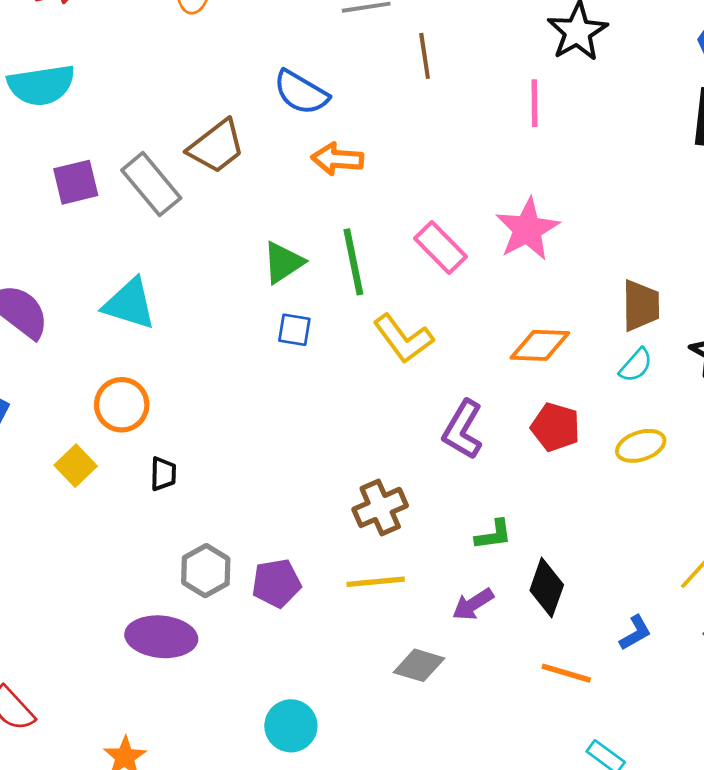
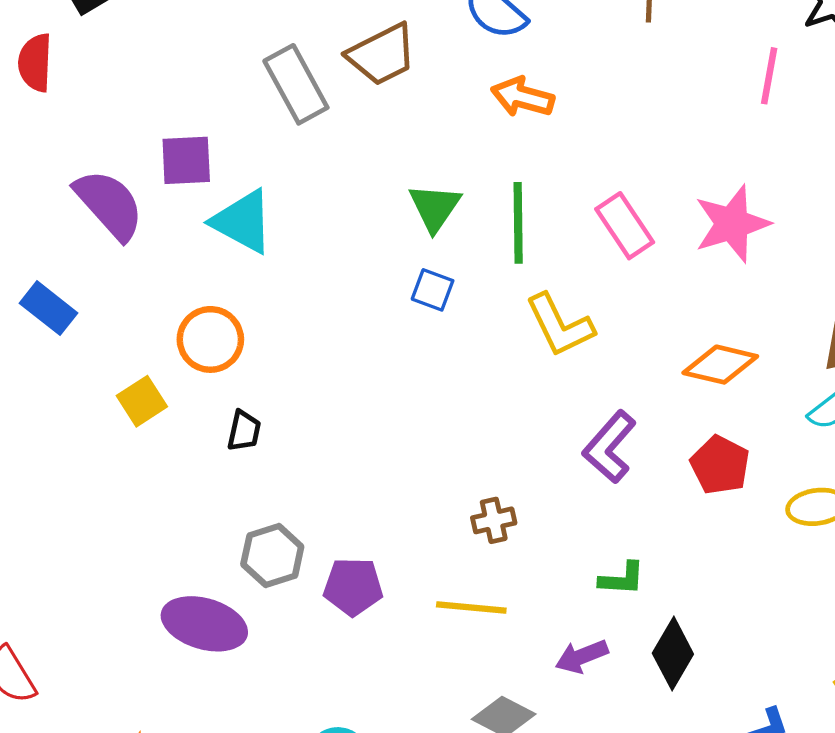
purple square: (76, 182) -> (186, 160), moved
green triangle: (283, 262) -> (435, 208), turned -33
brown cross: (380, 507) -> (494, 520), size x0.7

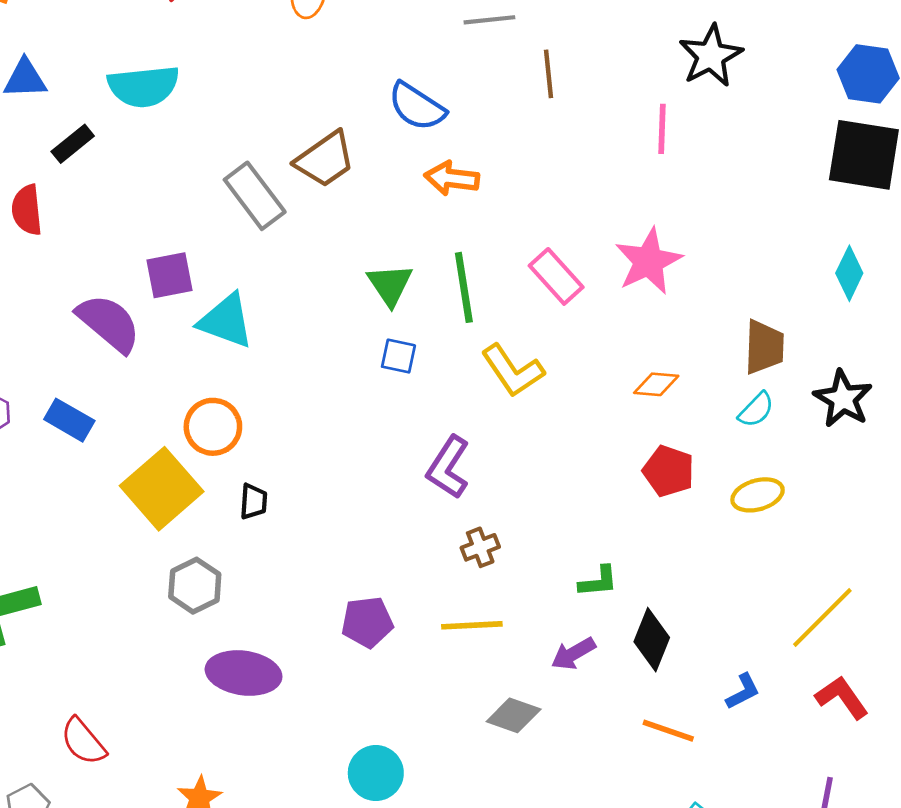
orange diamond: (720, 365) -> (656, 384), size x0.7
yellow square: (142, 401) -> (162, 489), size x1.8
purple L-shape: (609, 447) -> (448, 467), moved
gray hexagon: (272, 555) -> (195, 586), moved

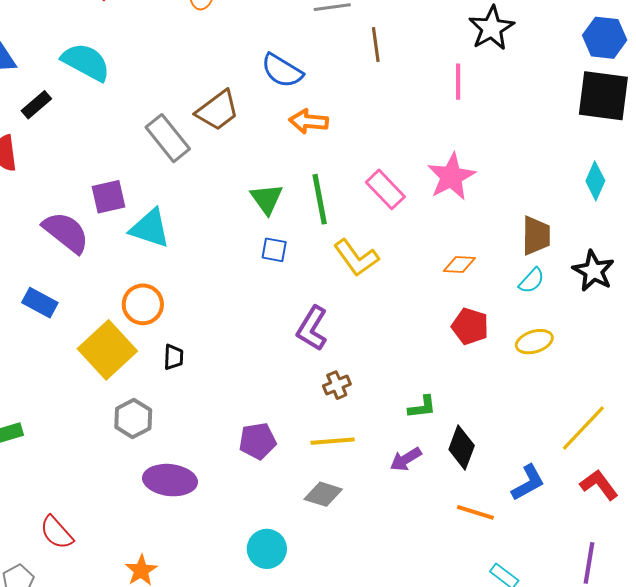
cyan semicircle: (144, 86) -> (86, 62), turned -144
blue L-shape: (743, 691) -> (528, 483), size x1.4
gray diamond: (514, 715) -> (323, 494), moved

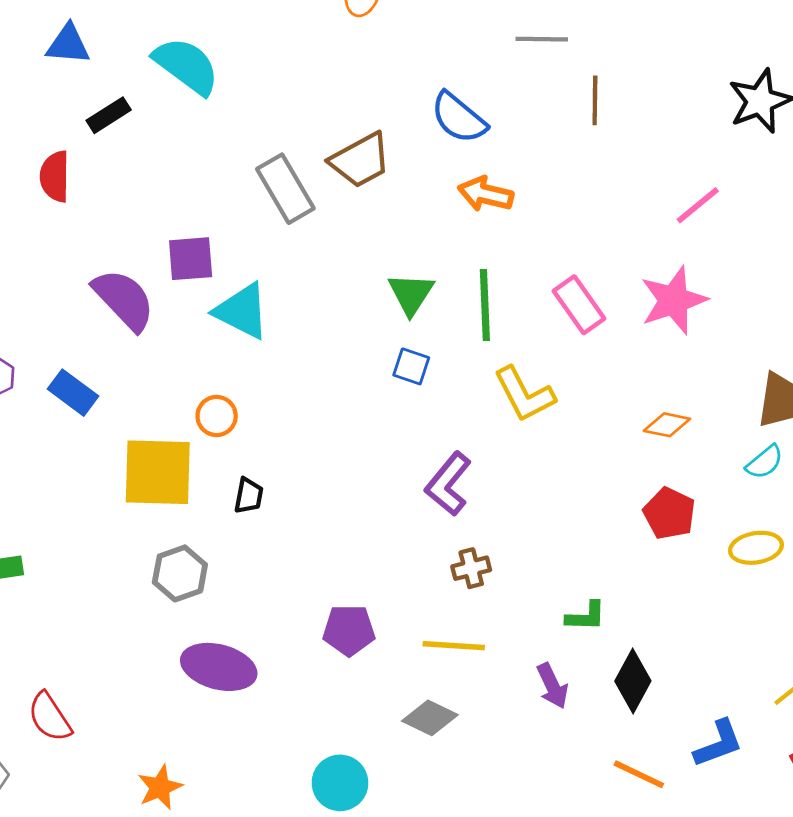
pink line: (458, 82) -> (698, 205), moved, turned 42
orange circle: (143, 304) -> (217, 416), size x0.7
yellow square: (107, 350) -> (158, 472), turned 36
purple arrow: (406, 459) -> (552, 686), turned -92

